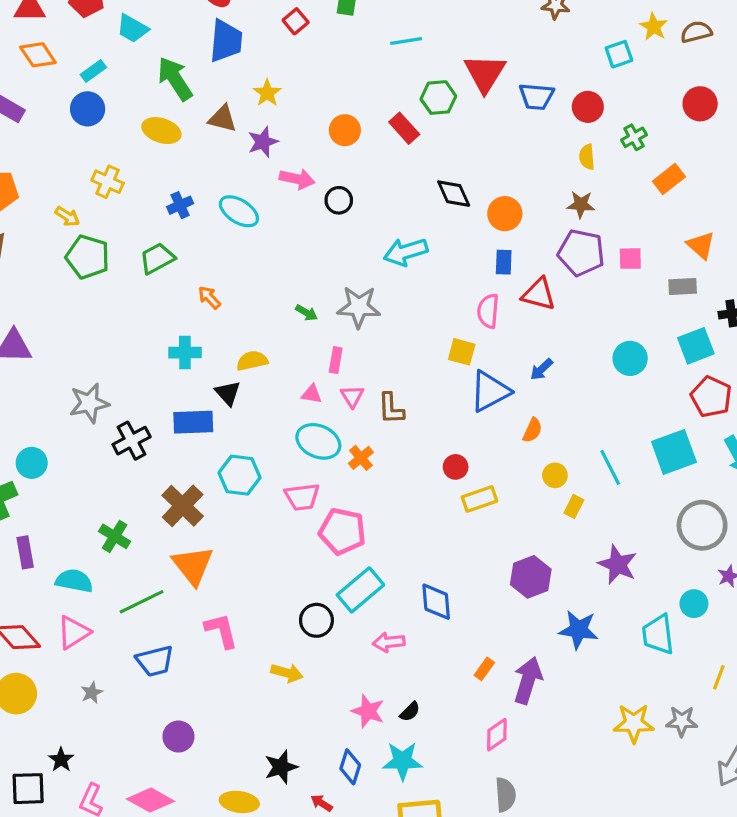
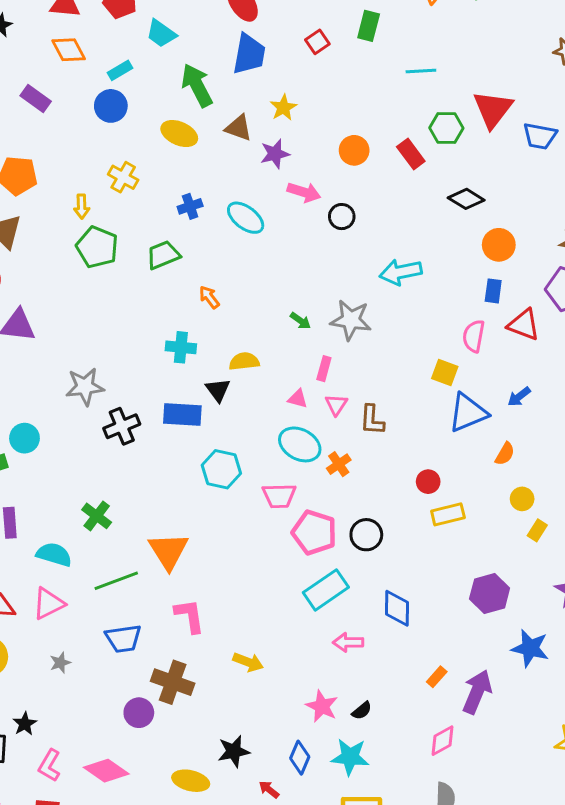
black diamond: (454, 194) -> (466, 199), moved, turned -40
yellow arrow: (67, 216) -> (82, 207), turned 50
brown cross: (183, 506) -> (173, 682), moved, turned -30
black circle: (316, 620) -> (366, 535), moved

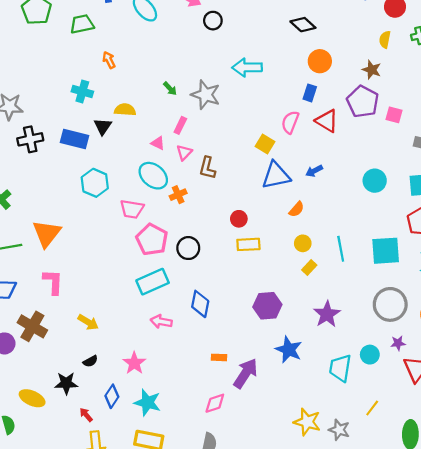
orange rectangle: (437, 677) -> (219, 357), turned 40
black semicircle: (362, 711) -> (90, 361), moved

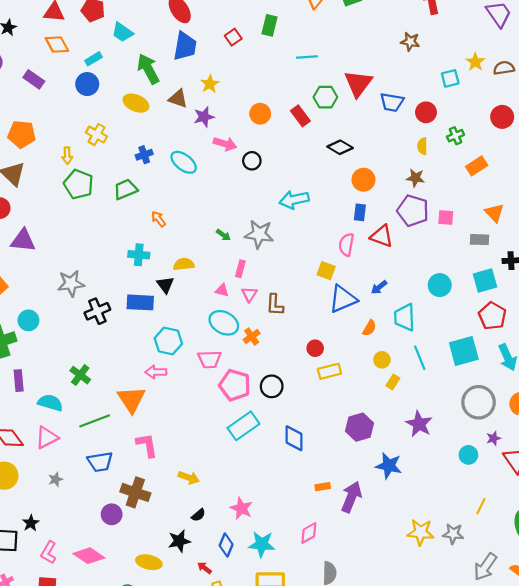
pink arrow: (161, 322) -> (156, 372), moved
cyan trapezoid: (340, 368) -> (405, 317), moved
pink diamond: (215, 403) -> (309, 533), moved

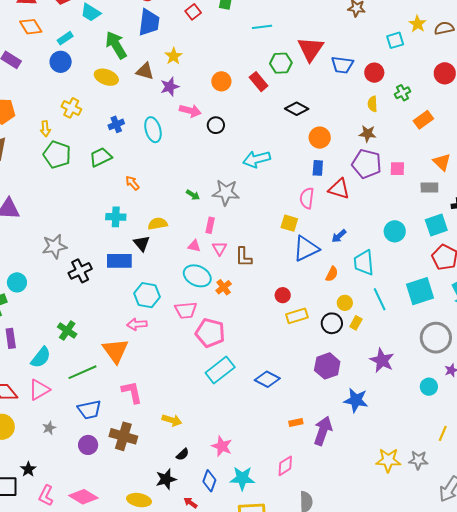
cyan ellipse: (184, 162) -> (153, 130), turned 40
black circle: (272, 386) -> (332, 323), moved
cyan semicircle: (50, 403) -> (41, 357), turned 115
blue diamond: (294, 438) -> (267, 379), turned -60
purple circle: (112, 514) -> (88, 445), moved

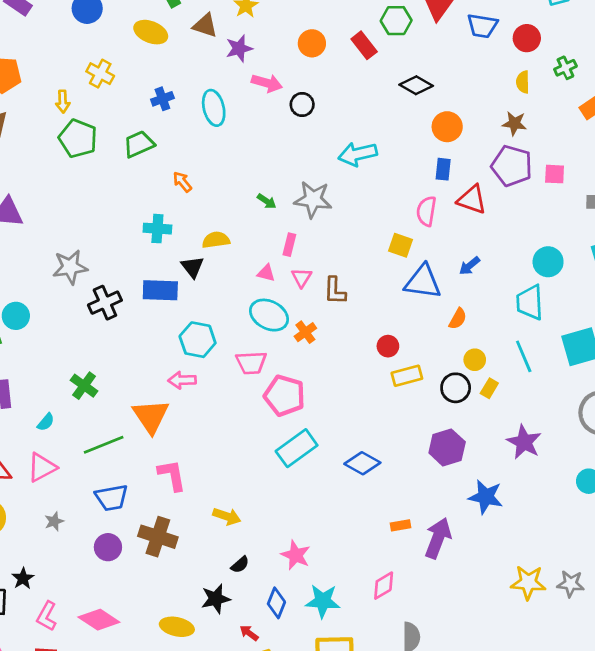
blue triangle: (306, 249) -> (423, 282), turned 32
cyan trapezoid: (364, 263) -> (530, 302), moved
cyan semicircle: (41, 357) -> (46, 422), size x0.6

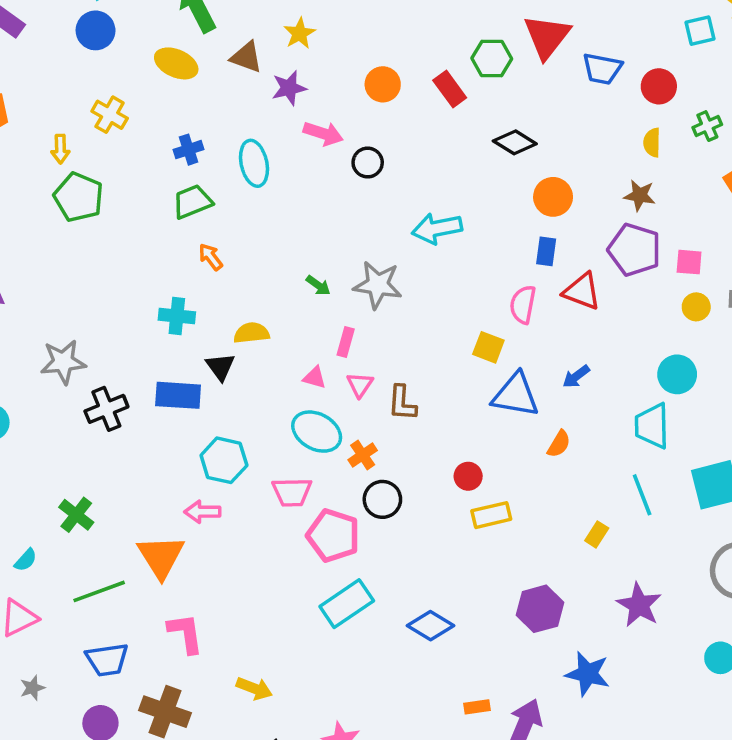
green trapezoid: (139, 144) -> (192, 202), moved
yellow circle: (475, 360) -> (696, 307), moved
black circle: (456, 388) -> (382, 499), moved

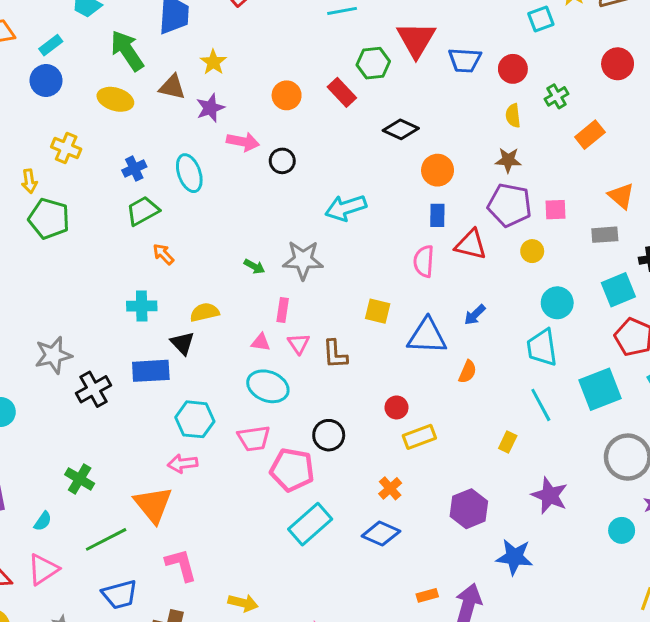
yellow circle: (696, 307) -> (532, 251), moved
yellow square: (488, 347) -> (378, 311), moved
orange cross: (363, 455) -> (390, 488), moved

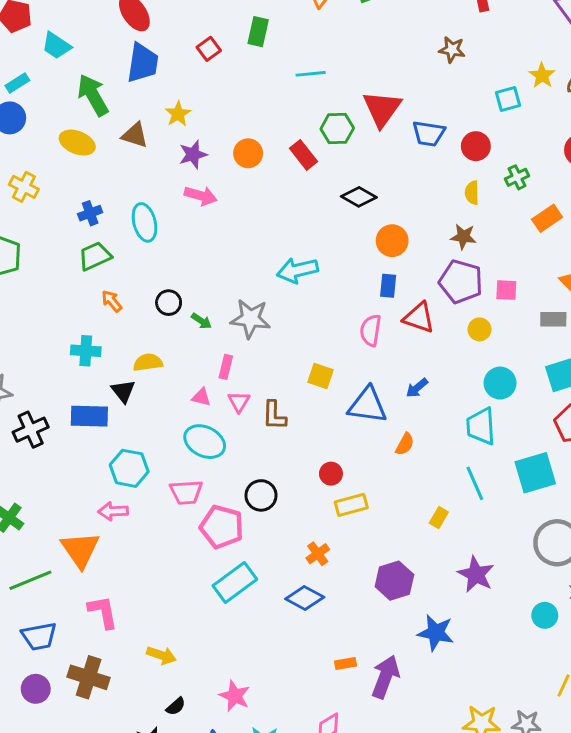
purple star: (210, 108) -> (193, 155), moved
black circle: (282, 161) -> (169, 303), moved

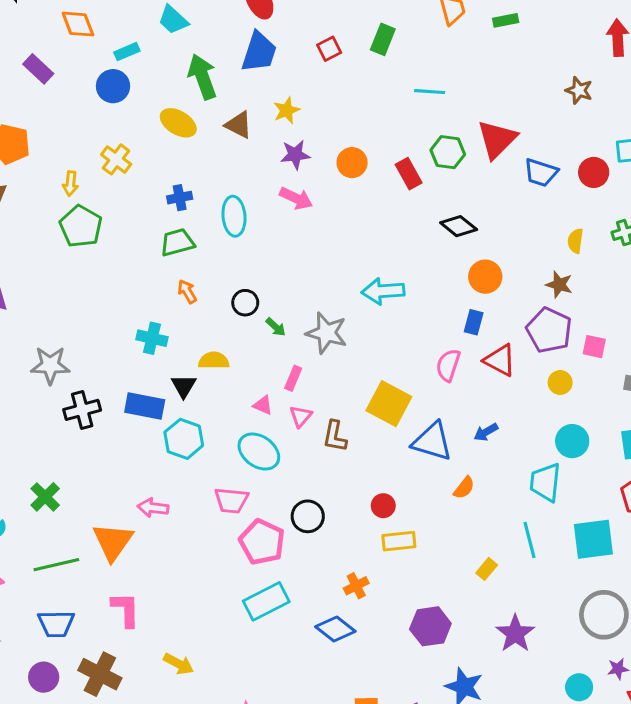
red circle: (476, 146) -> (594, 172), moved
yellow square: (320, 376) -> (389, 404), size x1.6
cyan hexagon: (129, 468) -> (184, 439), moved

